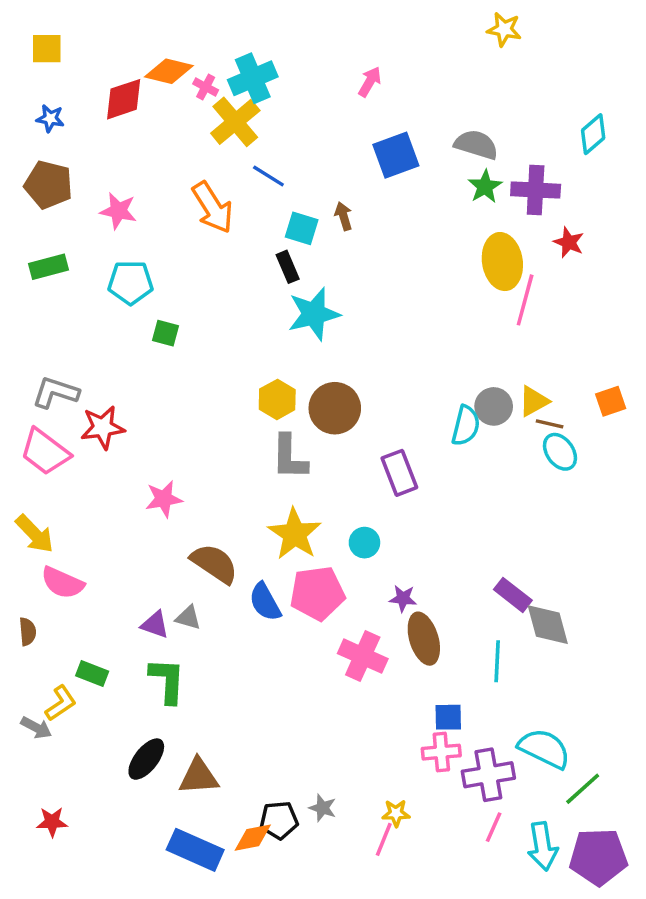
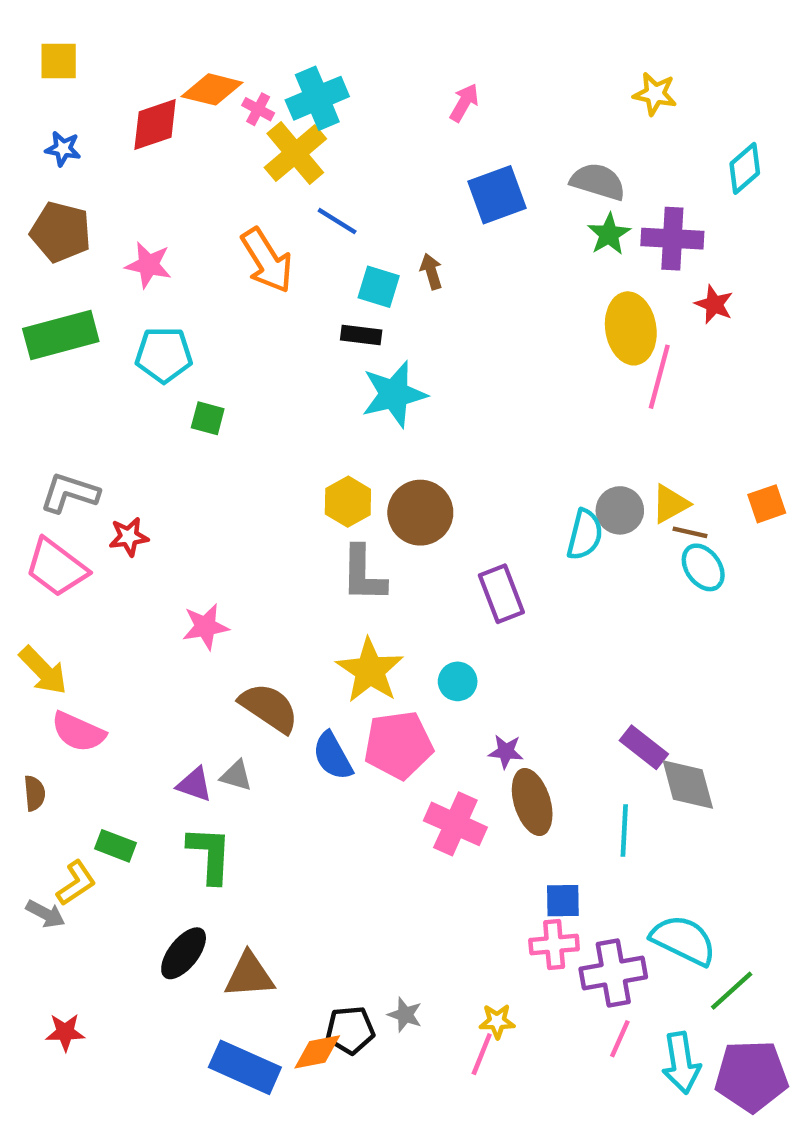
yellow star: (504, 29) -> (655, 94), moved
green rectangle: (49, 267) -> (61, 335), size x1.5
black rectangle: (288, 267) -> (361, 335), turned -60
red star: (103, 427) -> (129, 537), size x0.7

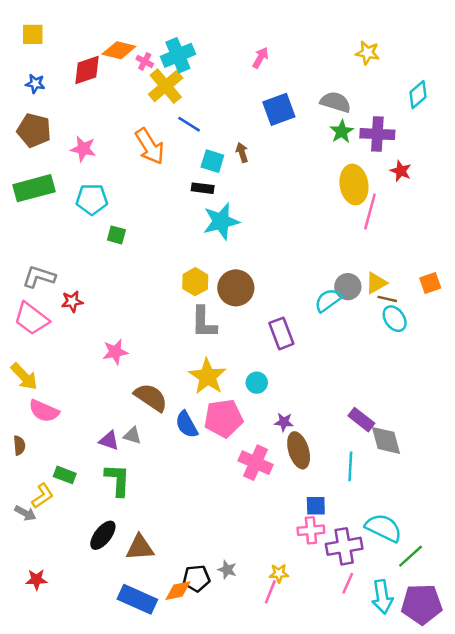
cyan semicircle: (585, 535) -> (328, 300), turned -140

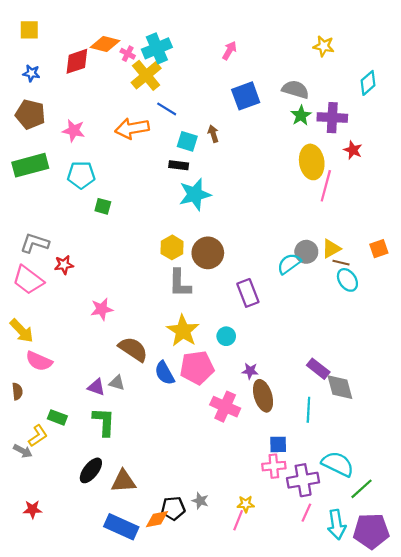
orange arrow: (150, 146) -> (132, 128), turned 112

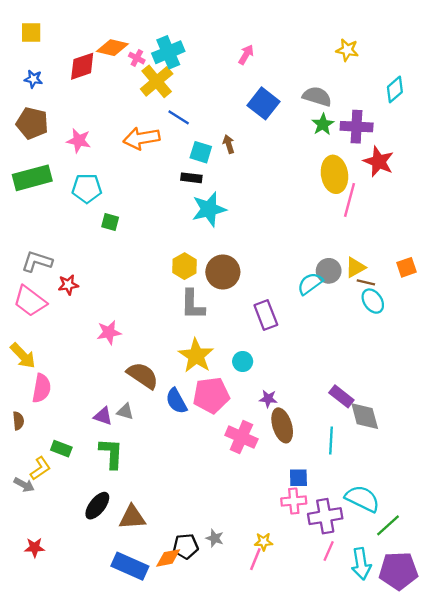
blue square: (246, 96) -> (264, 103), turned -32
red star: (353, 150) -> (379, 162), size x1.5
pink semicircle: (39, 361) -> (42, 388), turned -104

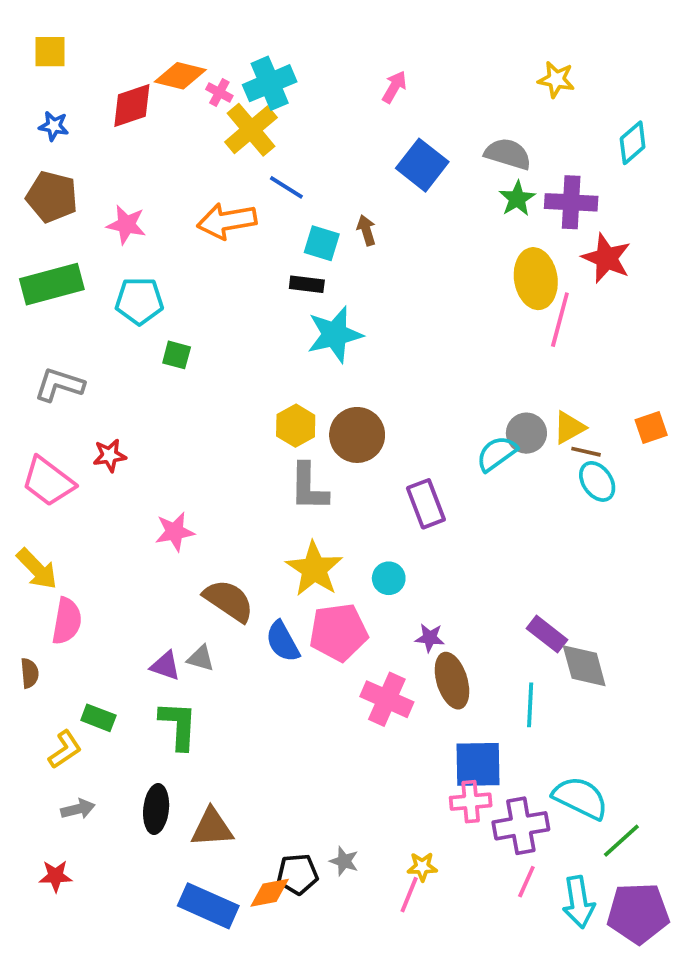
gray L-shape: (37, 262) -> (59, 385), moved
blue square: (298, 478) -> (478, 764), size x1.6
gray arrow: (24, 485) -> (78, 809), moved, turned -42
black ellipse: (97, 506) -> (156, 809), turned -32

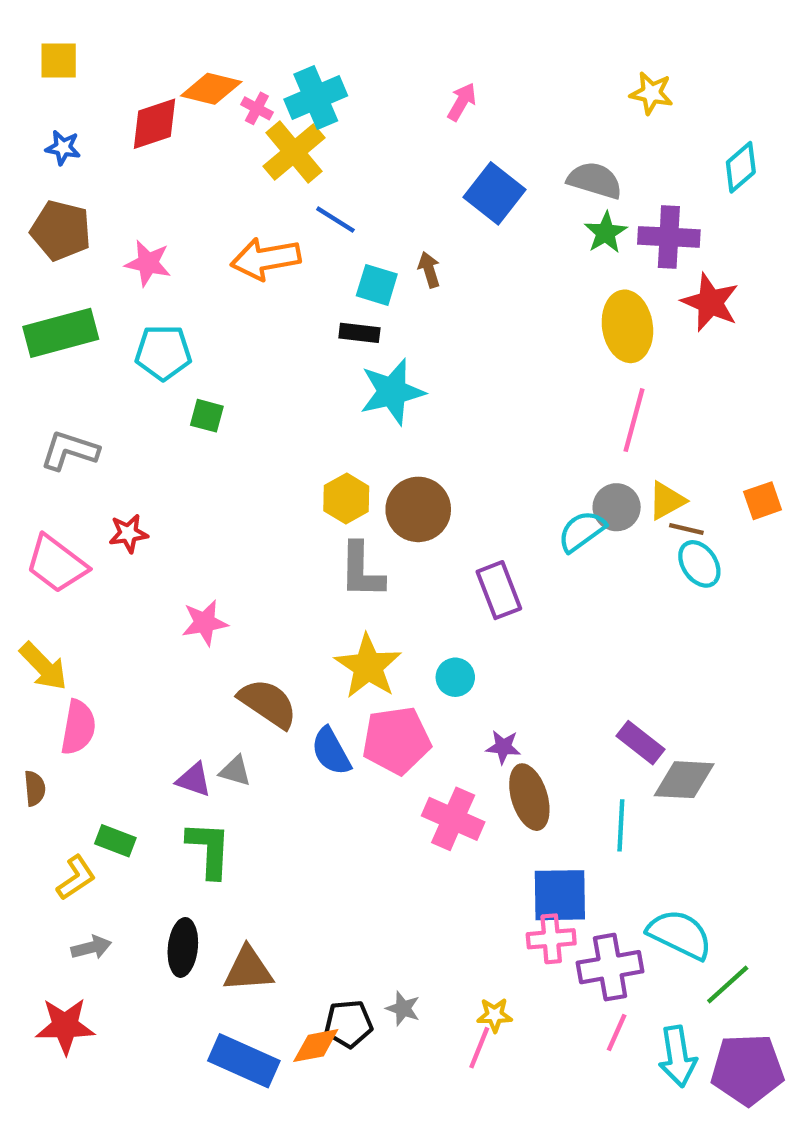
pink line: (560, 320) -> (634, 420), moved
gray diamond: (584, 666) -> (684, 780), turned -72
red star: (56, 876) -> (65, 1026), size x1.5

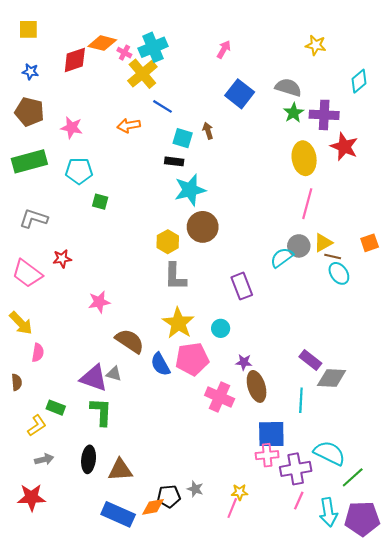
orange arrow: (266, 259) -> (129, 125), size x0.7
brown circle: (418, 509) -> (203, 227), moved
pink semicircle: (78, 727) -> (38, 353), size x0.7
purple triangle: (194, 780) -> (94, 378), size x1.6

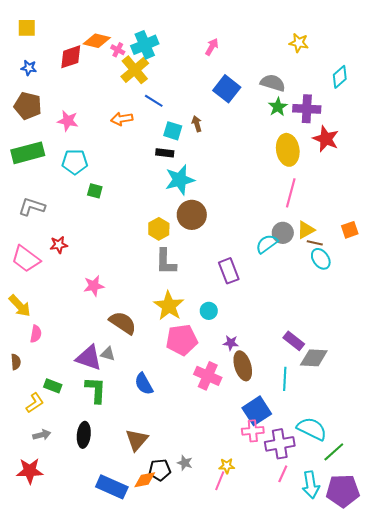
blue semicircle: (160, 364) -> (144, 384), moved
blue square: (271, 434) -> (257, 411), turned -32
brown triangle: (120, 470) -> (137, 440), moved, turned -45

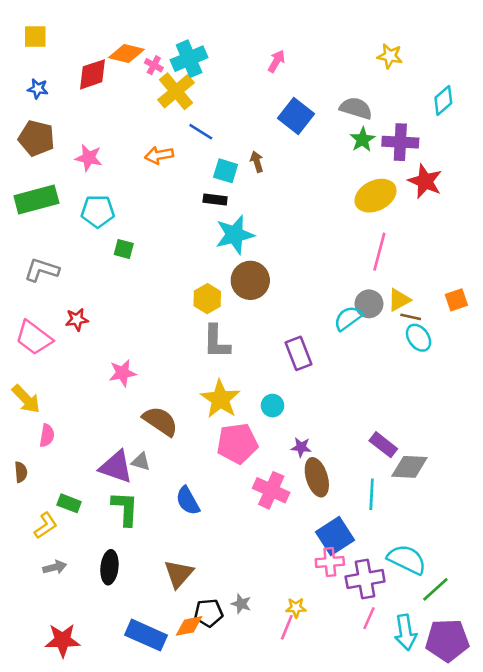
yellow ellipse: (288, 150) -> (375, 196), turned 72
red star: (30, 471) -> (63, 640), moved

